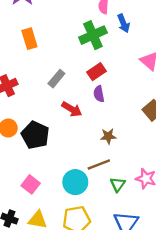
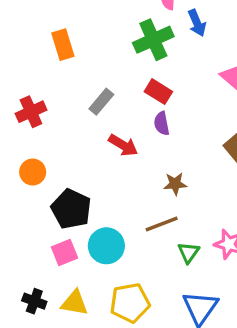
red rectangle: (96, 72) -> (158, 92), turned 66
black pentagon: (35, 135) -> (71, 209), moved
cyan circle: (75, 182) -> (106, 246), moved
pink square: (31, 184) -> (64, 252), turned 30

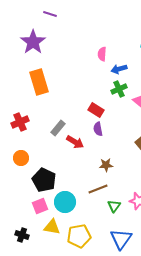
blue arrow: (197, 23) -> (119, 69), turned 98
green cross: (153, 40) -> (119, 89), moved, size x0.7
orange rectangle: (63, 45) -> (39, 82), size x1.4
gray rectangle: (101, 102) -> (58, 128), moved
yellow triangle: (75, 303) -> (52, 227), moved

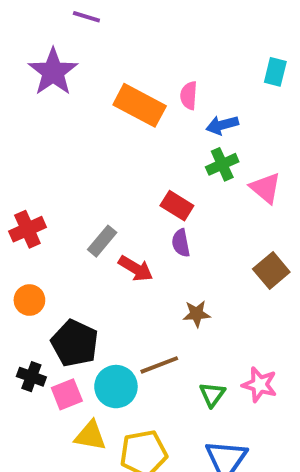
orange rectangle: (39, 82) -> (140, 105), moved, turned -45
brown line: (98, 189) -> (159, 365), moved
black cross: (22, 235) -> (31, 377), moved

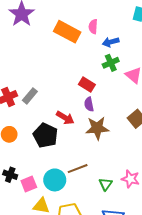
gray rectangle: (102, 241) -> (30, 96), moved
brown star: (197, 314) -> (97, 128), moved, size x1.6
black pentagon: (75, 343) -> (45, 135), moved

